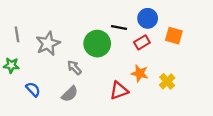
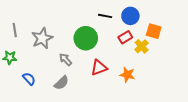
black line: (119, 28) -> (105, 16), moved
orange star: (140, 73) -> (127, 75), moved
yellow cross: (167, 81) -> (142, 46), moved
red triangle: (119, 91) -> (99, 68), moved

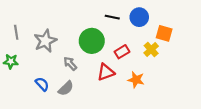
red rectangle: (125, 37) -> (122, 52), moved
blue semicircle: (29, 79) -> (42, 84), moved

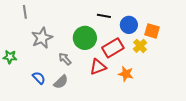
blue circle: (139, 17) -> (129, 25), moved
gray line: (16, 32) -> (25, 12), moved
red rectangle: (122, 52) -> (113, 48), size x1.5

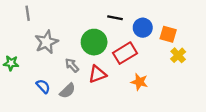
yellow cross: (140, 46) -> (178, 55), moved
red triangle: (98, 67) -> (97, 74), moved

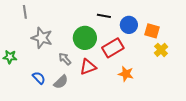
gray star: (46, 42) -> (42, 38), turned -30

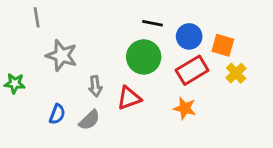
green circle: (85, 38) -> (144, 57), moved
red rectangle: (113, 48) -> (192, 70), moved
gray arrow: (65, 59) -> (95, 86), turned -144
blue semicircle: (39, 78) -> (57, 114), turned 64

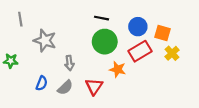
gray line: (37, 17) -> (20, 19), moved
black line: (152, 23) -> (102, 18), moved
red triangle: (129, 98) -> (94, 86), moved, turned -36
orange star: (185, 108) -> (118, 69), moved

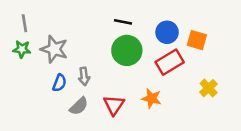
yellow cross: (172, 53) -> (209, 88), moved
green star: (11, 61) -> (22, 49), moved
orange star: (118, 69) -> (151, 98), moved
blue semicircle: (42, 83) -> (59, 83), moved

